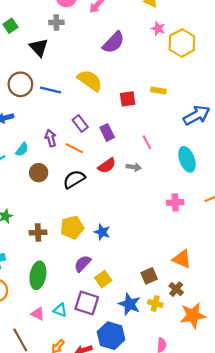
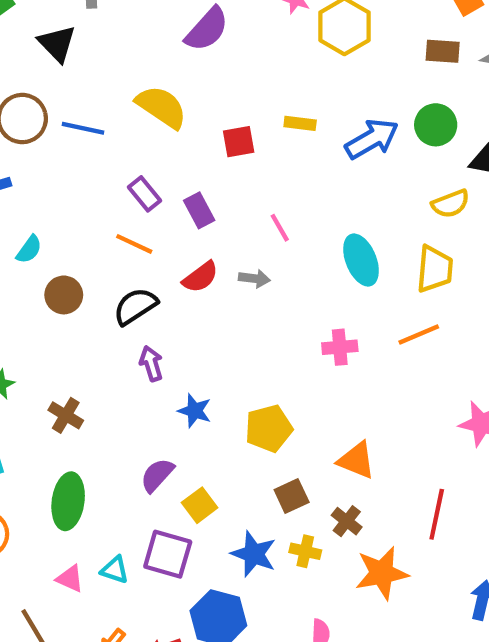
blue arrow: (197, 115) -> (372, 139), moved
purple arrow: (51, 138) -> (151, 364), moved
yellow pentagon: (72, 227) -> (269, 428), moved
brown cross: (38, 233) -> (66, 415), turned 35

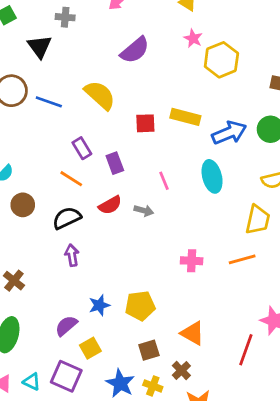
yellow rectangle: (300, 123) -> (185, 117), size x1.5
cyan ellipse: (361, 260) -> (212, 176), moved
blue star: (195, 411) -> (99, 305), moved, turned 30
red line: (437, 514) -> (246, 350), moved

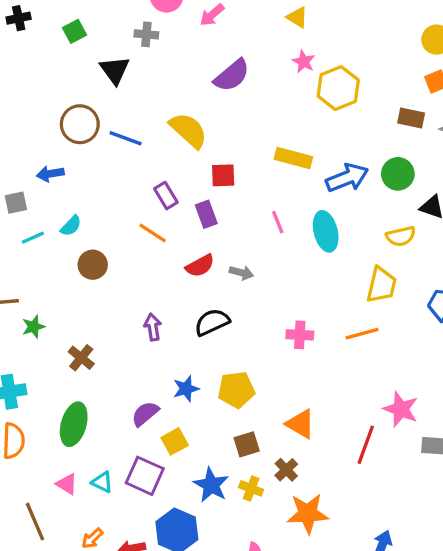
red square: (145, 123) -> (223, 175), moved
pink line: (164, 181) -> (278, 222), moved
black semicircle: (67, 218) -> (212, 322), moved

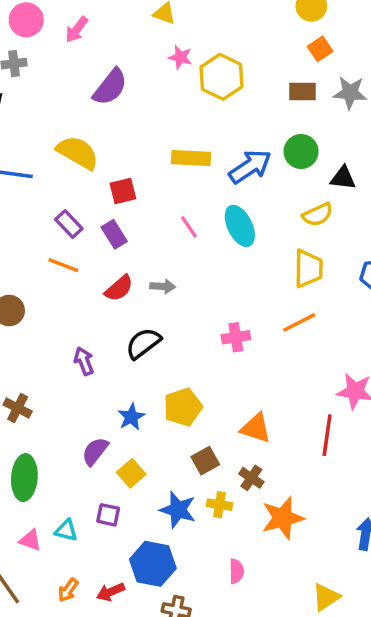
purple square: (145, 476) -> (108, 515), size x0.6

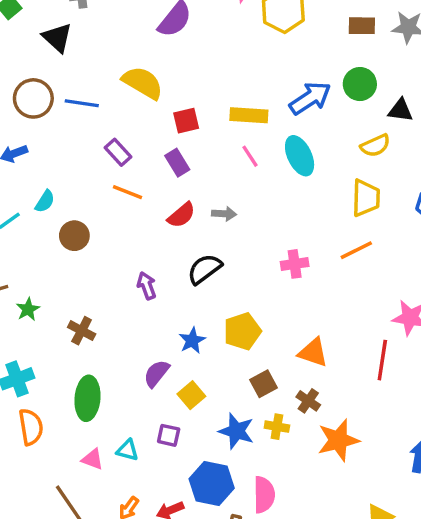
yellow rectangle: (191, 158) -> (249, 115), moved
purple rectangle: (69, 224) -> (118, 152), moved
pink semicircle: (236, 571) -> (264, 495), moved, size x1.5

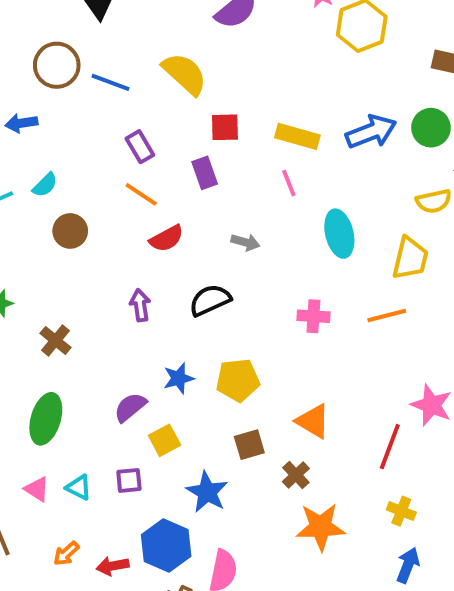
cyan ellipse: (300, 156) -> (339, 234), moved
red semicircle: (181, 215) -> (167, 238), moved
yellow cross: (277, 427) -> (401, 511), moved
purple square: (169, 435) -> (129, 480), turned -30

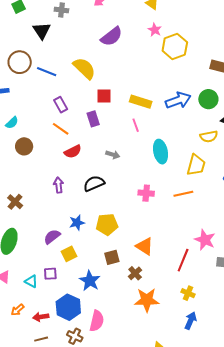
cyan triangle: (79, 487) -> (31, 281), moved

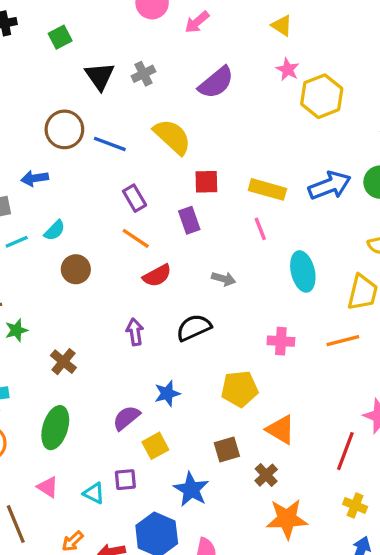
gray cross: (61, 10) -> (143, 74), moved, turned -32
yellow pentagon: (107, 224) -> (240, 389), moved

